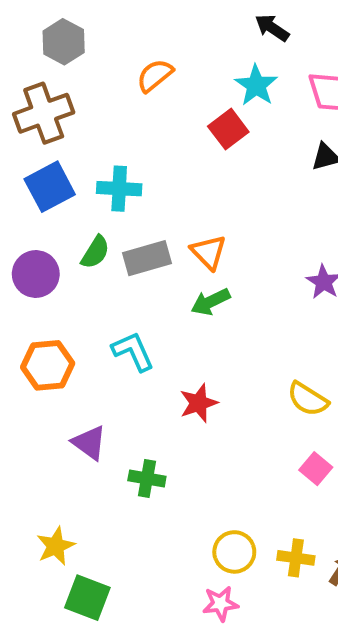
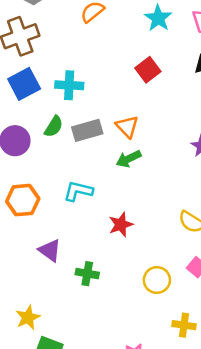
red square: (228, 129) -> (148, 70), moved
cyan L-shape: (133, 351) -> (78, 191), turned -52
yellow circle: (234, 552) -> (157, 280), moved

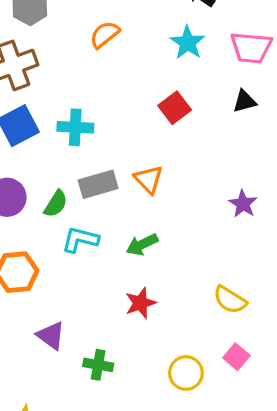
green semicircle: (54, 127) -> (56, 204), moved
green arrow: (129, 159) -> (142, 244), moved
cyan L-shape: (78, 191) -> (80, 240), moved

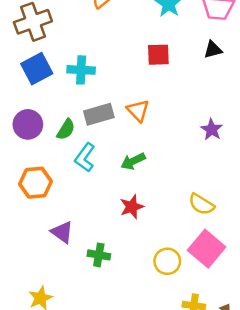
red square: (175, 108) -> (158, 55), turned 35
cyan L-shape: (80, 240) -> (85, 157), turned -68
pink square: (236, 357) -> (207, 249), size x1.8

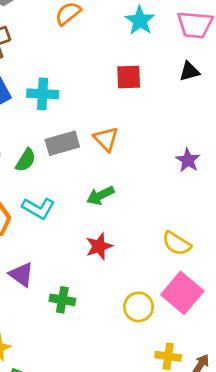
cyan L-shape: (85, 157) -> (38, 208), moved, turned -96

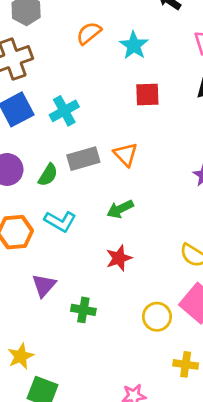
cyan star: (140, 20) -> (134, 45), moved
cyan cross: (43, 94) -> (64, 111), turned -32
purple triangle: (21, 274) -> (44, 285), turned 35

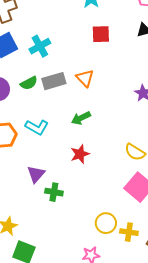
green semicircle: (48, 175) -> (29, 83), moved, turned 30
purple triangle: (44, 285) -> (36, 174), moved
yellow circle: (157, 317) -> (106, 223), moved

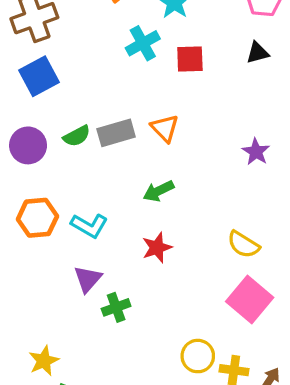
cyan cross: (40, 46) -> (143, 43), moved
cyan L-shape: (37, 127) -> (89, 226), moved
green cross: (54, 192) -> (116, 307), turned -30

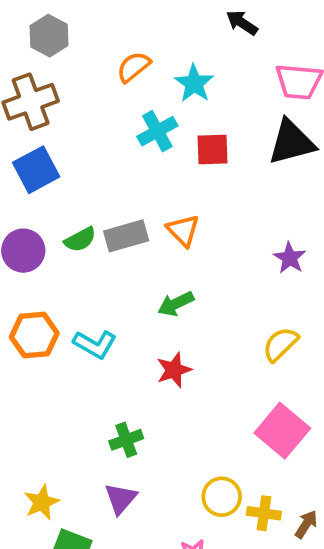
black triangle: (258, 53) -> (291, 142), size x1.8
yellow semicircle: (243, 244) -> (280, 344), moved, turned 104
purple triangle: (88, 279) -> (121, 499), moved

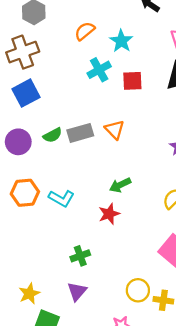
green arrow: (176, 304) -> (120, 185), moved

